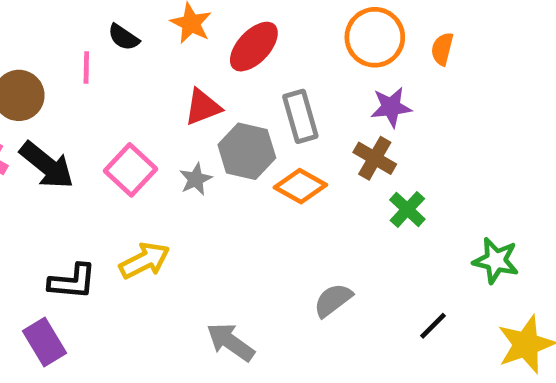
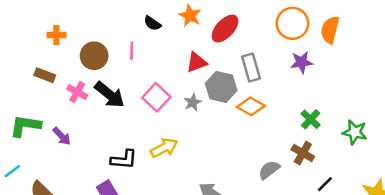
orange semicircle: (442, 49) -> (330, 30), size x1.5
pink line: (86, 68) -> (132, 51), moved
brown cross: (375, 158) -> (303, 153), moved
green star: (496, 261) -> (355, 132), moved

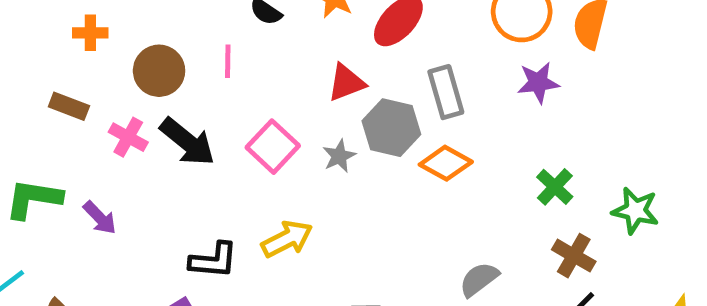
brown cross: (303, 153) -> (574, 256), moved

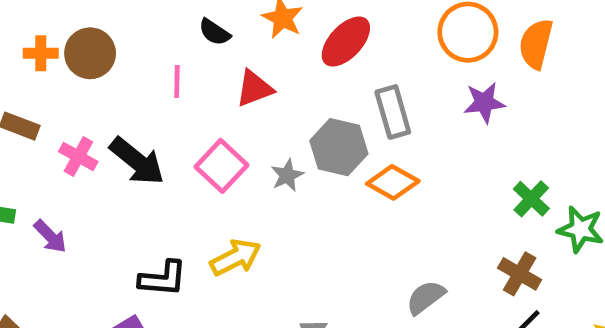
brown circle: (159, 71) -> (90, 53), moved
red triangle: (346, 83) -> (254, 88), moved
green cross: (555, 187) -> (531, 199), moved

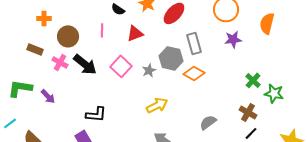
orange semicircle: (536, 44) -> (267, 23), moved
brown circle: (90, 53) -> (68, 36), moved
yellow arrow: (236, 257) -> (157, 105), moved

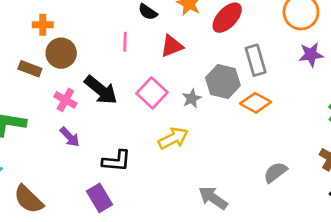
brown circle: (68, 36) -> (61, 53), moved
pink cross: (60, 62) -> (65, 100), moved
purple arrow: (48, 96) -> (70, 137), moved
yellow arrow: (157, 105) -> (173, 138), moved

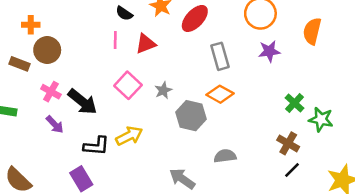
pink line: (125, 42) -> (115, 40), moved
gray hexagon: (223, 81) -> (191, 116), moved
black arrow: (101, 90) -> (83, 102), moved
yellow arrow: (173, 138) -> (129, 136), moved
gray semicircle: (275, 172) -> (225, 156), moved, turned 30

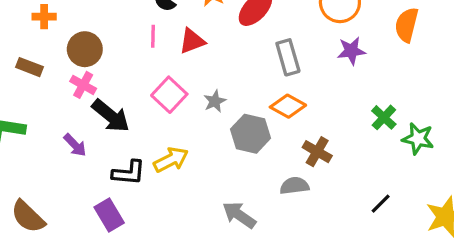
brown circle: (47, 50) -> (85, 49), moved
pink cross: (51, 92) -> (83, 85), moved
brown cross: (288, 143) -> (317, 152), moved

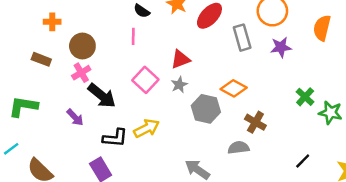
red triangle: (192, 41) -> (180, 59), moved
gray rectangle: (288, 57) -> (242, 38), moved
pink cross: (83, 85) -> (81, 73), turned 30

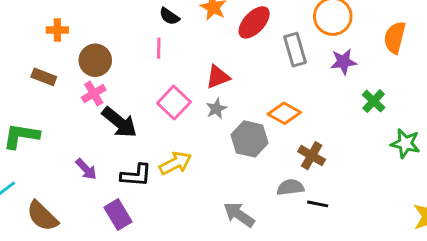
green cross: (305, 97) -> (374, 101), moved
purple arrow: (75, 117) -> (86, 169), moved
black line: (303, 161) -> (318, 204), moved, turned 56

